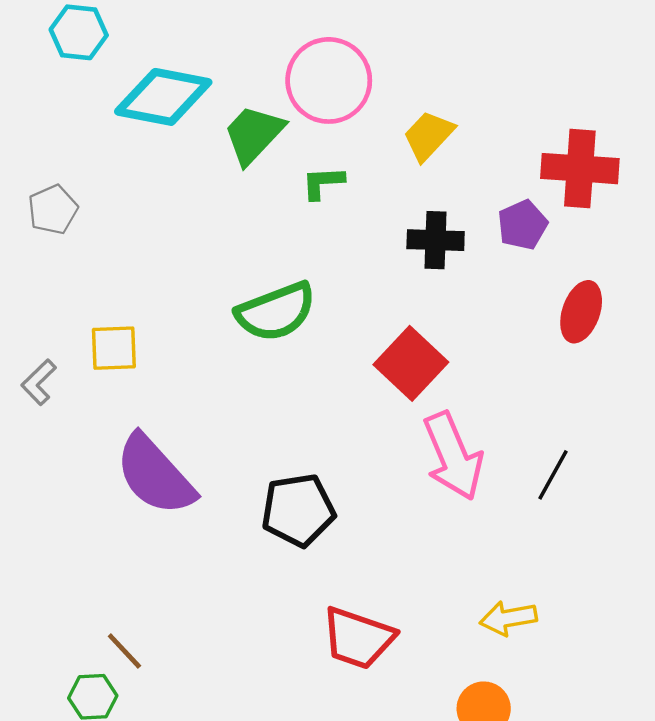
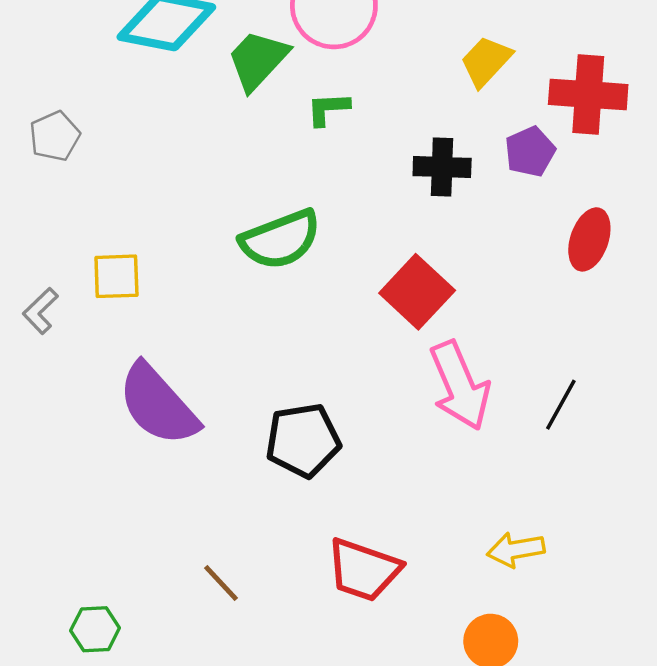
yellow trapezoid: (428, 136) -> (486, 61), moved
brown line: (124, 651) -> (221, 583), moved

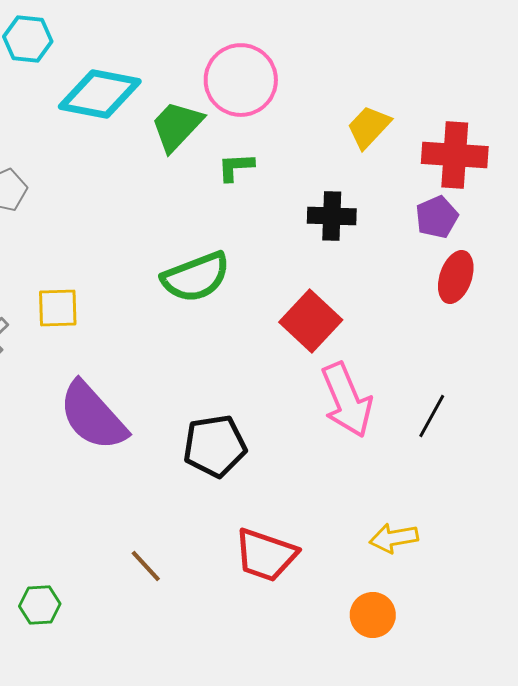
purple pentagon: (530, 152) -> (437, 217), moved

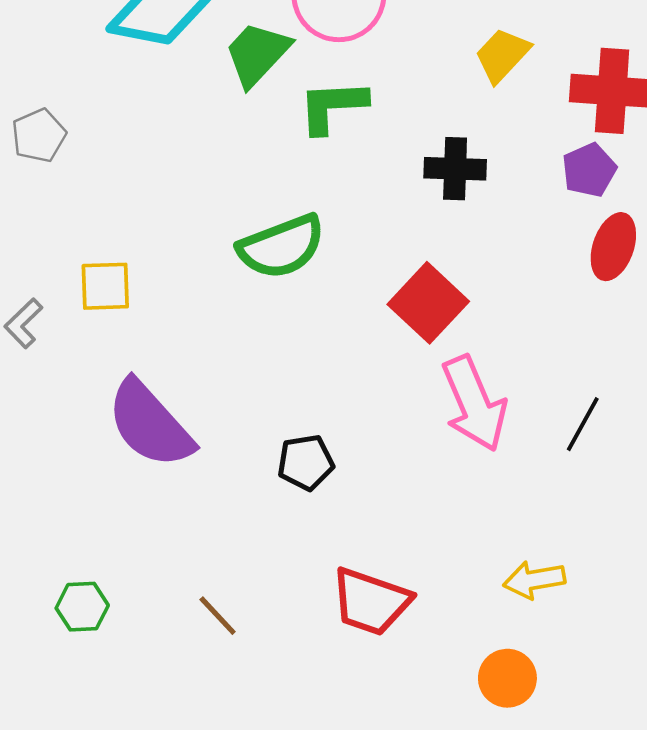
green L-shape: (236, 167) -> (332, 106), size x1.5
black pentagon: (215, 446) -> (306, 462), size x0.7
green hexagon: (40, 605) -> (82, 607), moved

